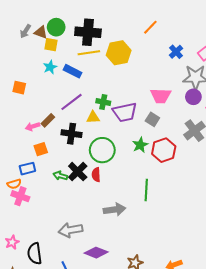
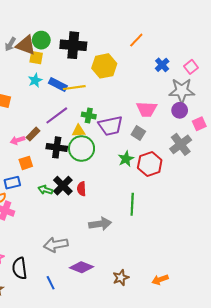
brown triangle: (41, 32) -> (26, 45), size x1.5
yellow line: (89, 53) -> (74, 88), moved
green circle: (102, 150) -> (82, 149), moved

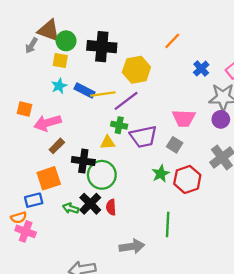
brown triangle: (26, 45) -> (49, 30), moved
purple line: (57, 115) -> (126, 101), moved
pink arrow: (18, 140) -> (48, 123), moved, size x1.6
green circle: (82, 149) -> (102, 175), moved
orange square: (26, 163) -> (49, 178), size x1.5

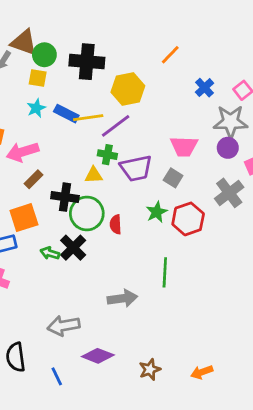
red semicircle: (111, 207) -> (116, 224), moved

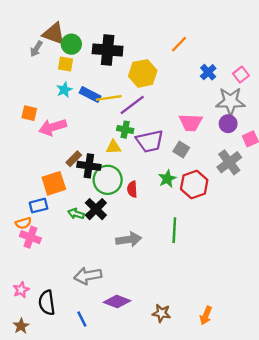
brown rectangle: (33, 179) -> (74, 159), moved
gray arrow: (122, 298) -> (129, 239), moved
brown star: (150, 369) -> (161, 313), turned 30
orange arrow: (202, 372) -> (206, 316), turned -48

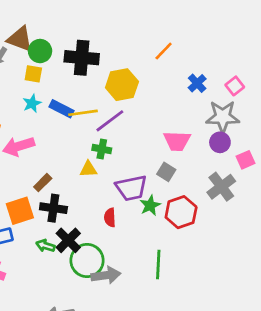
purple trapezoid: (150, 141) -> (131, 188), moved
black cross: (89, 166) -> (53, 208), moved
green circle: (108, 180) -> (87, 261), moved

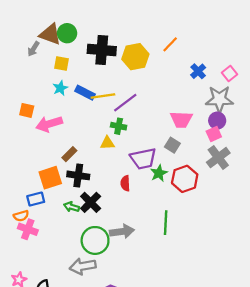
green circle: (40, 51) -> (67, 33), moved
yellow hexagon: (122, 85) -> (135, 57), moved
pink square: (245, 160) -> (214, 134), moved
green circle: (87, 261) -> (95, 240), moved

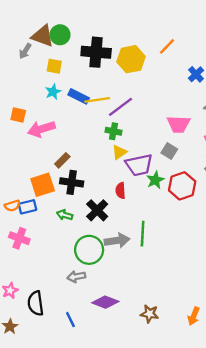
yellow triangle: (107, 143) -> (119, 152), moved, turned -32
black cross: (91, 202) -> (97, 210), moved
orange semicircle: (21, 216) -> (12, 206), moved
green line: (166, 223) -> (143, 234), moved
gray arrow: (83, 266) -> (76, 277), size x0.7

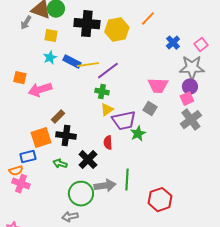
red hexagon: (182, 186) -> (160, 200), moved
orange semicircle: (12, 206) -> (16, 171), moved

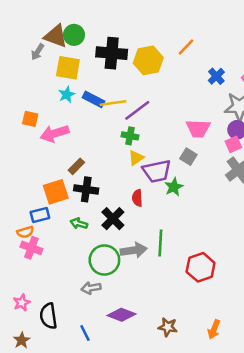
yellow square: (51, 36) -> (68, 68), size x1.5

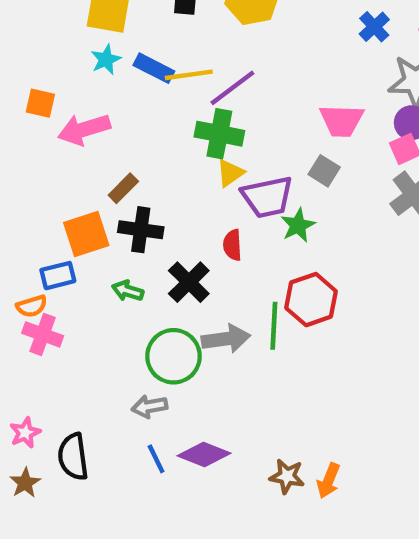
green cross: (130, 136) -> (219, 134), size x1.5
red hexagon: (201, 267) -> (311, 300), moved
orange arrow: (214, 329) -> (328, 481), moved
blue line: (85, 333) -> (156, 459), moved
brown star: (22, 340) -> (25, 483), moved

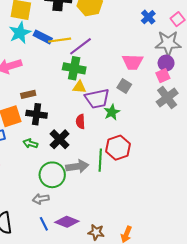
cyan star: (106, 59) -> (20, 33), size x1.5
yellow triangle: (230, 173) -> (79, 87), turned 40
brown rectangle: (123, 188) -> (28, 94), turned 32
brown star: (287, 476) -> (96, 232), moved

